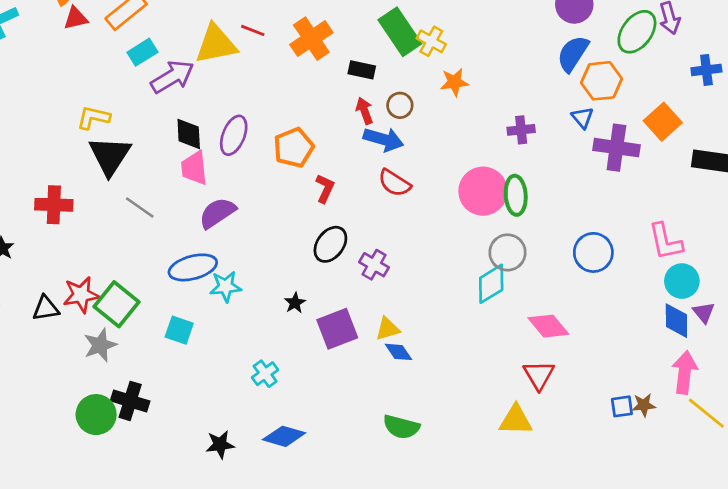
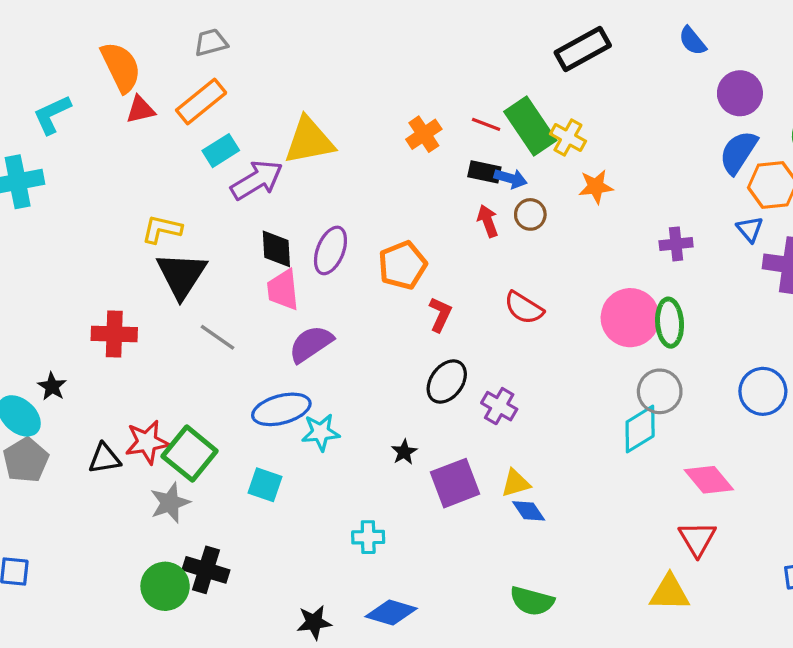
red line: (253, 30) -> (486, 124), moved
orange cross: (311, 39) -> (424, 134), size x0.7
blue arrow: (384, 139) -> (511, 178), moved, size x0.7
cyan cross: (265, 374) -> (368, 537), turned 35

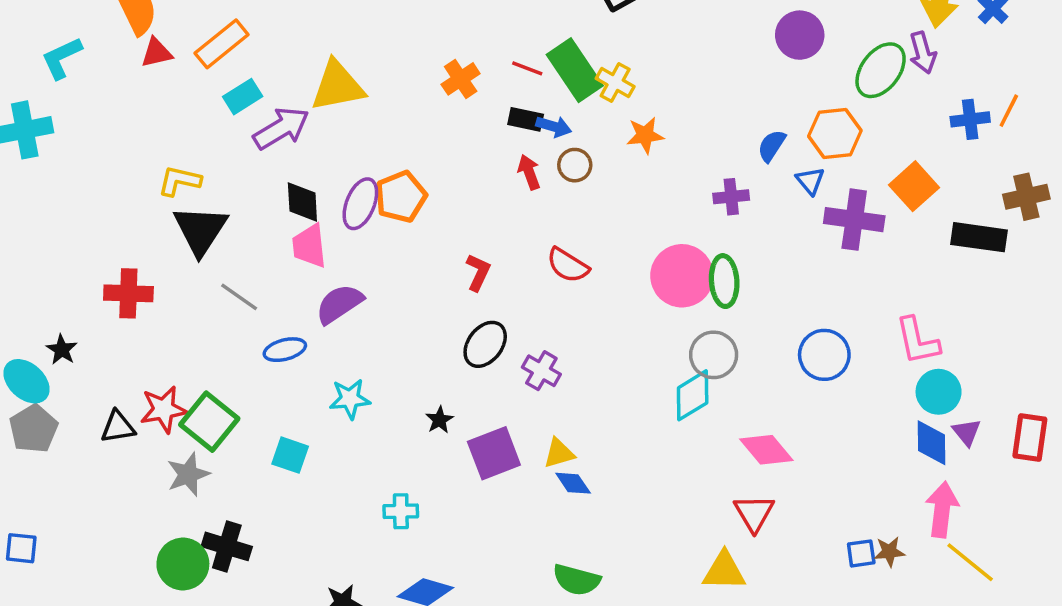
blue semicircle: (738, 152) -> (772, 146), moved, size x0.7
orange pentagon: (403, 265) -> (401, 197), moved
blue ellipse: (281, 409) -> (285, 350), moved, size x0.7

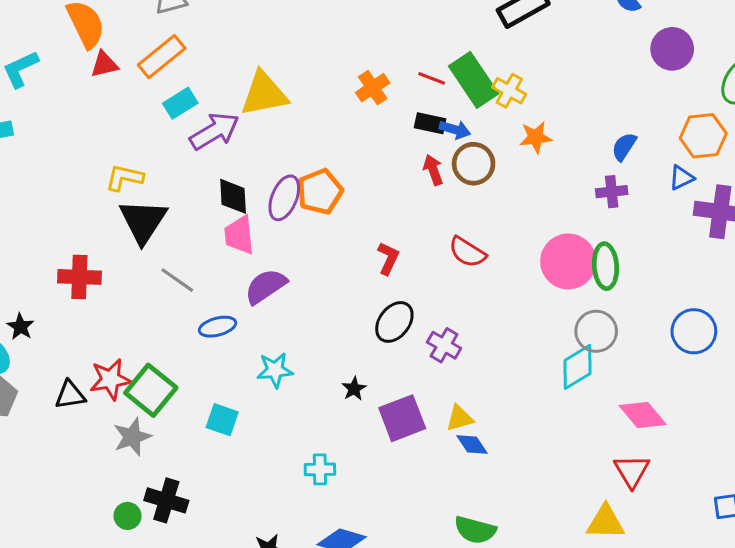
blue semicircle: (772, 146) -> (624, 147), moved
brown circle: (575, 165) -> (474, 164), size x1.4
blue triangle: (810, 181) -> (681, 178), turned 44
green circle: (183, 564) -> (128, 516), size x0.6

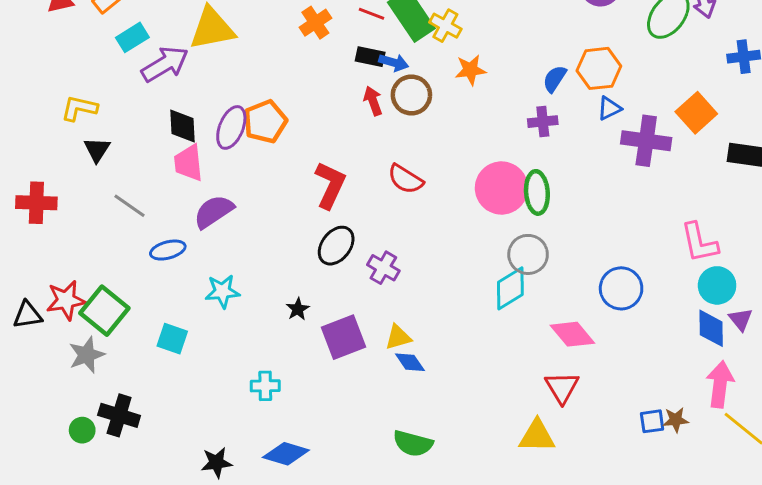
orange hexagon: (703, 136) -> (599, 68), moved
black triangle: (143, 221) -> (97, 150), size x0.6
red L-shape: (388, 258) -> (330, 185), size x1.5
blue circle: (694, 331) -> (621, 288), moved

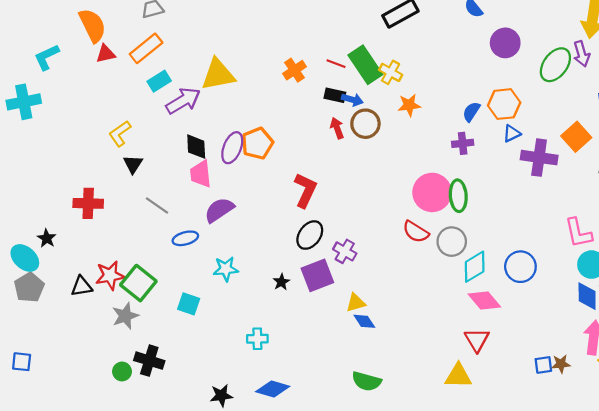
yellow L-shape: (79, 108) -> (120, 134), turned -48
red semicircle: (406, 179) -> (416, 232), moved
cyan diamond: (510, 288) -> (475, 267), moved
purple square: (343, 337) -> (317, 275), moved

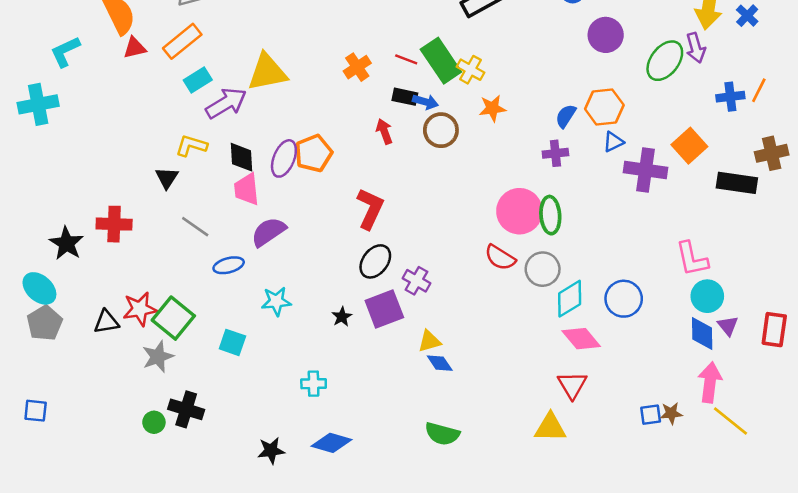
red arrow: (337, 128) -> (384, 131), moved
yellow L-shape: (120, 134) -> (191, 146), moved, turned 52
black star: (47, 238) -> (66, 243), moved, size x1.5

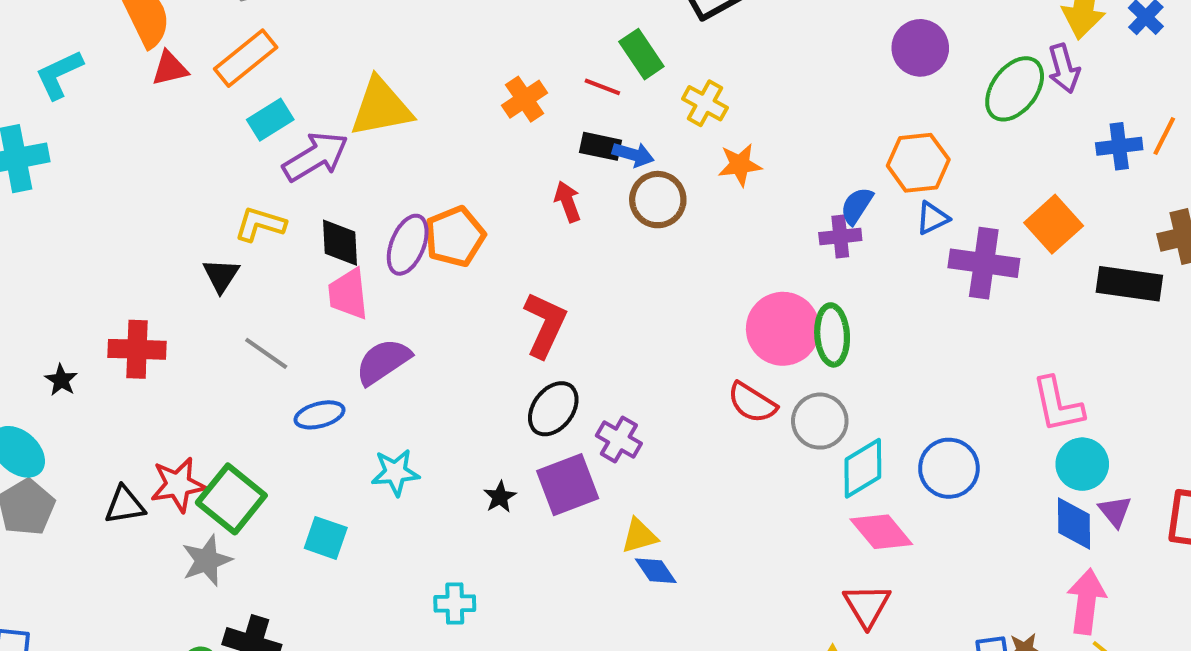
green rectangle: (441, 61) -> (641, 54), moved, size x0.7
blue semicircle: (566, 116) -> (857, 206), moved
black star: (66, 243) -> (61, 380), size x0.6

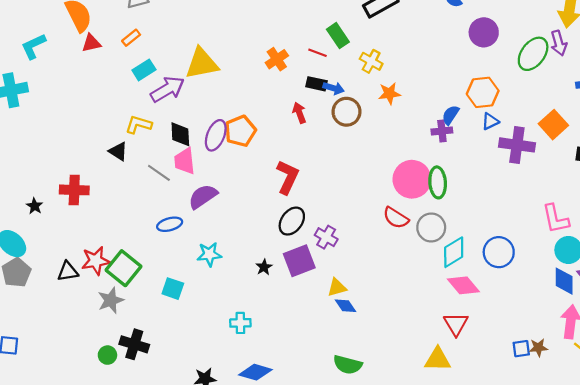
orange rectangle: (246, 58) -> (131, 38), size x0.6
black triangle: (221, 275) -> (118, 151), turned -30
gray line: (266, 353) -> (159, 173), moved

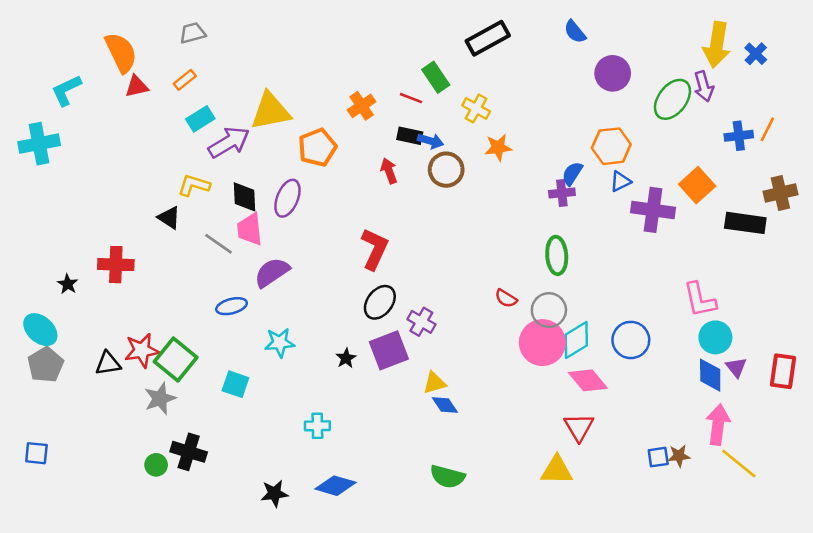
orange pentagon: (240, 131) -> (317, 147), moved
pink circle: (412, 179) -> (542, 343), moved
red semicircle: (396, 218) -> (506, 298), size x0.7

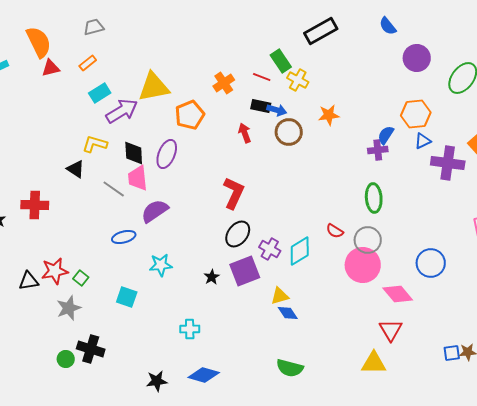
yellow cross: (476, 108) -> (298, 80), moved
cyan diamond: (576, 340) -> (300, 251), moved
green square: (176, 360) -> (81, 278), size x0.5

